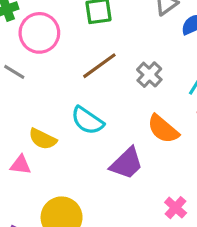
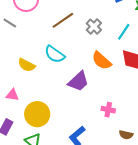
pink triangle: (21, 165) -> (12, 95), moved
pink cross: (176, 208) -> (108, 110), turned -32

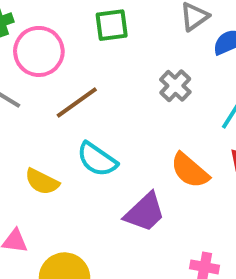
brown line: (63, 20) -> (77, 102), moved
gray cross: (94, 27) -> (175, 86), moved

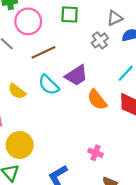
gray cross: (175, 86) -> (100, 40), moved
purple trapezoid: (145, 212) -> (76, 76), moved

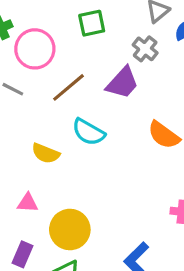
purple trapezoid: (76, 76) -> (122, 83), moved

